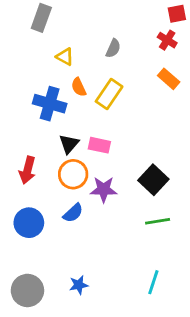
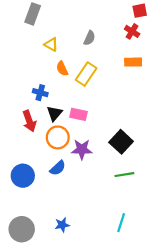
orange rectangle: (169, 79) -> (133, 62), turned -42
blue cross: (50, 104) -> (40, 93), moved, size x0.6
red arrow: (27, 170) -> (29, 121), moved, turned -35

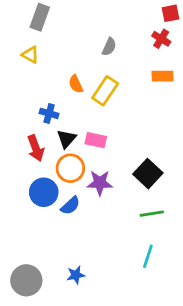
yellow triangle: (51, 45) -> (30, 55), moved
blue circle: (23, 176) -> (44, 192), moved
cyan line: (121, 223) -> (148, 256), moved

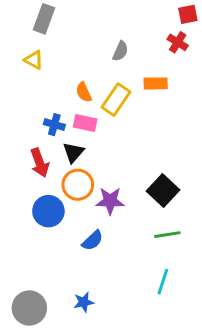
orange rectangle: (163, 76) -> (156, 83), moved
pink rectangle: (96, 140) -> (85, 123), moved
blue semicircle: (70, 206) -> (92, 240), moved

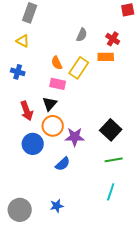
red cross: (178, 42) -> (113, 39), moved
blue cross: (54, 125) -> (18, 72), moved

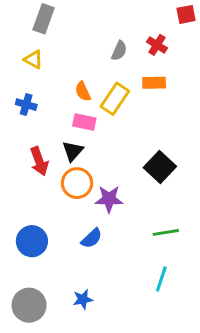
red cross: (113, 39) -> (157, 45), moved
black square: (111, 130) -> (160, 167), moved
blue circle: (33, 144) -> (32, 241), moved

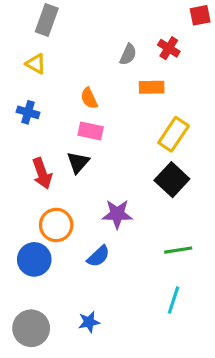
orange rectangle: (154, 83) -> (152, 87), moved
yellow rectangle: (115, 99) -> (174, 134), moved
orange circle: (77, 183) -> (56, 225), moved

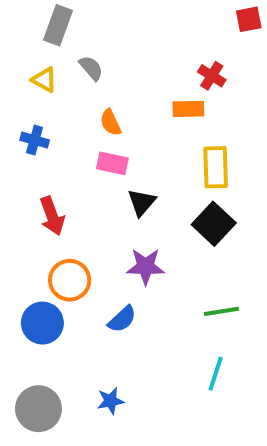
red cross: (169, 48) -> (212, 76), moved
gray semicircle: (128, 54) -> (91, 68), moved, turned -65
yellow rectangle: (174, 134) -> (216, 167), turned -36
black triangle: (78, 162) -> (142, 202), moved

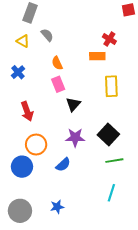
blue cross: (35, 140) -> (18, 72), turned 32
pink rectangle: (112, 163) -> (58, 84), turned 56
black square: (214, 224) -> (108, 134), moved

